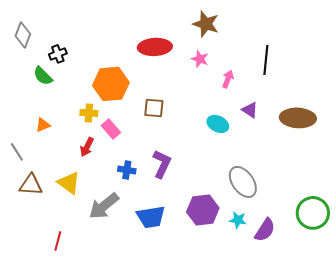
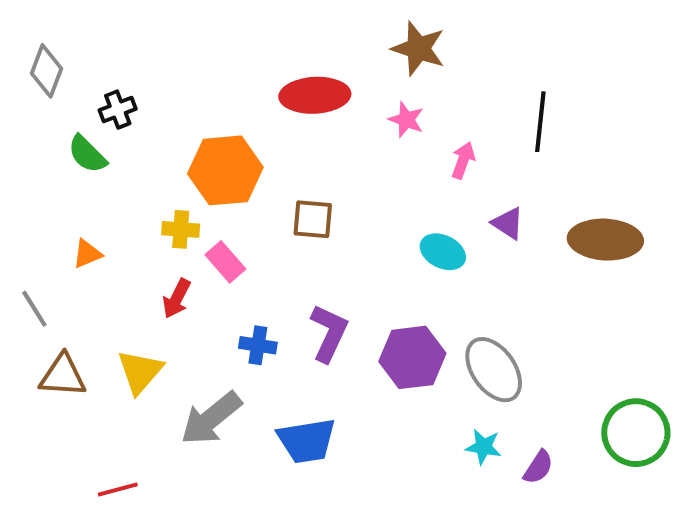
yellow triangle: (69, 183) -> (140, 372), turned 35
purple hexagon: (203, 210) -> (412, 357), moved
purple semicircle: (265, 230) -> (538, 467), size x0.7
red line: (58, 241) -> (118, 490), turned 60

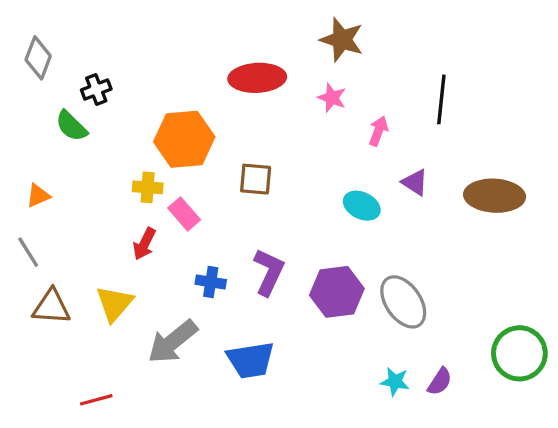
orange triangle: (87, 254) -> (38, 196), moved
cyan star: (483, 447) -> (395, 382), moved

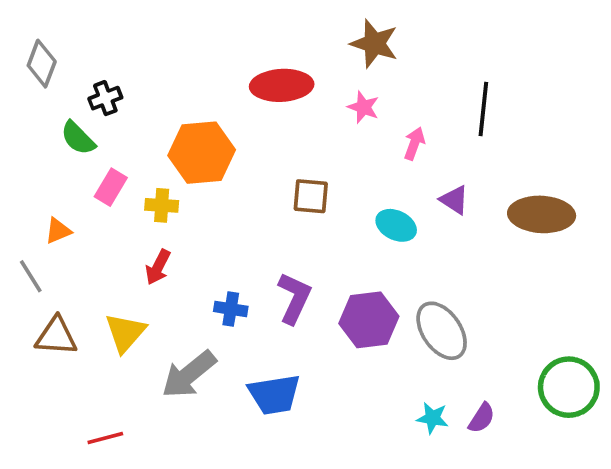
brown square: (256, 179) -> (311, 196), moved
orange triangle: (38, 196) -> (58, 231), moved
pink rectangle: (184, 214) -> (111, 187), moved, turned 72

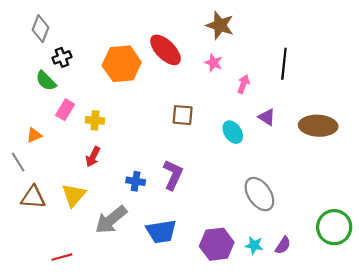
gray diamond: (42, 64) -> (41, 29), moved
red ellipse: (282, 85) -> (165, 50), turned 48
orange hexagon: (202, 153) -> (122, 64), moved
cyan ellipse: (396, 225) -> (233, 132), turned 30
purple hexagon: (369, 320) -> (217, 244), moved

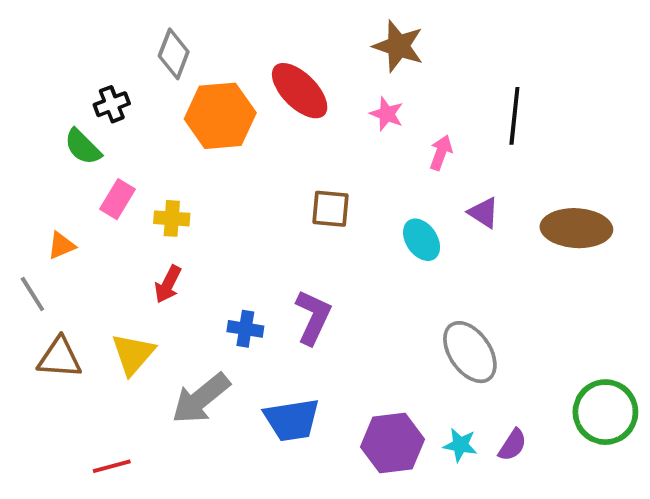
gray diamond: (41, 29) -> (174, 54), moved

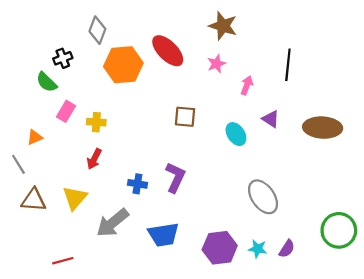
pink star: (387, 114) -> (216, 64), turned 30

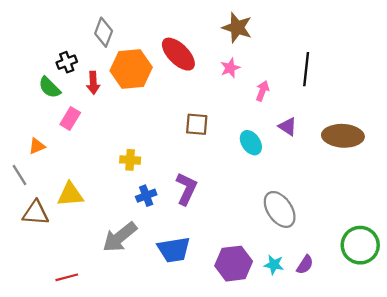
yellow cross: (96, 122) -> (130, 160), moved
red arrow: (94, 159) -> (93, 83), moved, turned -30
blue cross: (137, 184) -> (146, 196), turned -30
yellow triangle: (75, 198) -> (70, 194), moved, turned 44

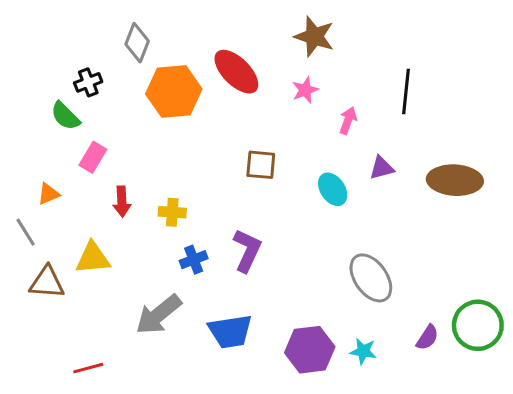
red arrow: (93, 83) -> (122, 202), moved
purple triangle: (288, 127) -> (382, 168), turned -48
purple semicircle: (305, 265) -> (427, 337), moved

